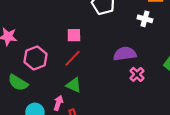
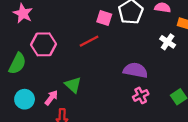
pink square: (74, 35) -> (104, 18), moved
red line: (72, 58) -> (89, 41), moved
green semicircle: (18, 83) -> (17, 63), turned -114

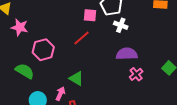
white cross: (168, 42) -> (121, 25), moved
green semicircle: (17, 63) -> (25, 71), turned -72

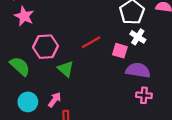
pink square: (90, 15) -> (120, 51), moved
pink cross: (136, 74) -> (144, 95), turned 32
green triangle: (76, 78) -> (66, 69), moved

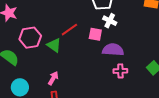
green triangle: (66, 69) -> (54, 45), moved
pink arrow: (55, 100) -> (53, 78), moved

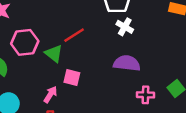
pink square: (95, 34) -> (72, 78), moved
pink cross: (120, 71) -> (145, 95), moved

